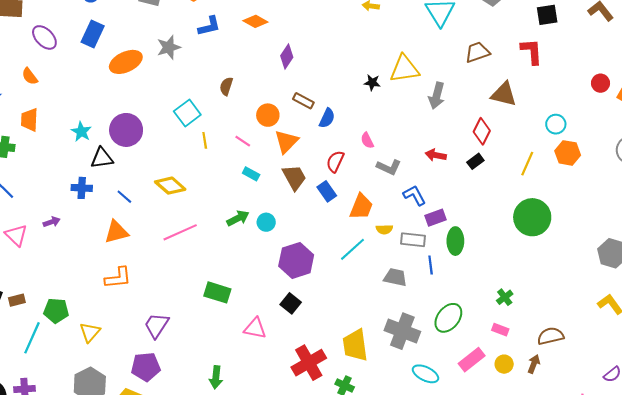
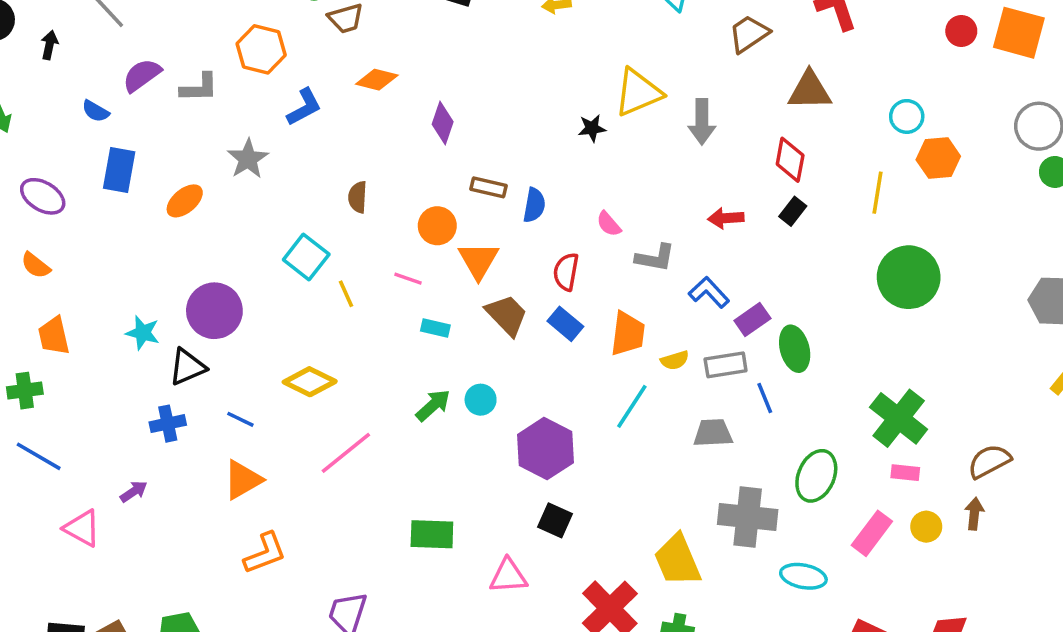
orange ellipse: (126, 62) -> (185, 201), size x0.7
green cross: (505, 297) -> (899, 418), size x2.0

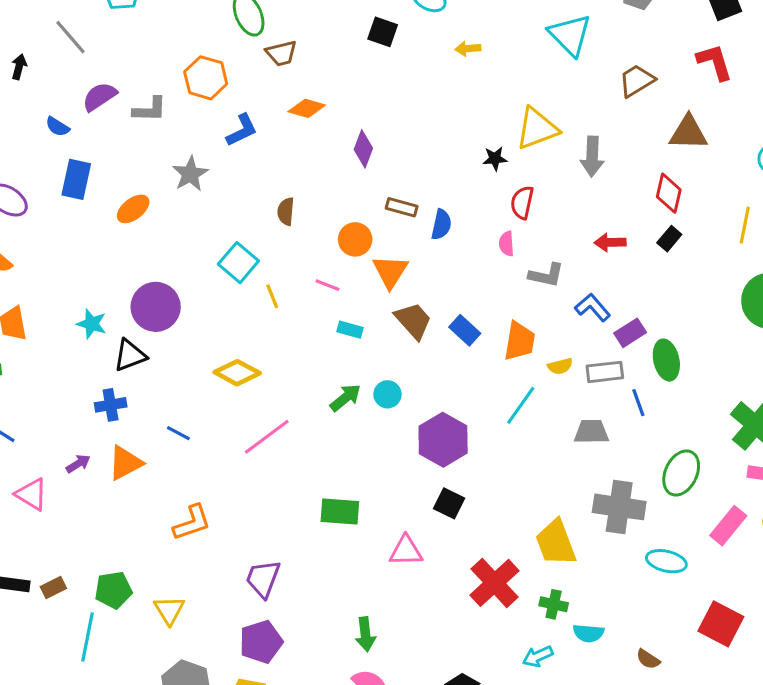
pink semicircle: (609, 224) -> (506, 244), turned 35
red semicircle: (566, 272) -> (522, 203), moved
blue line: (240, 419) -> (178, 433), moved
orange triangle: (243, 480) -> (125, 463), moved

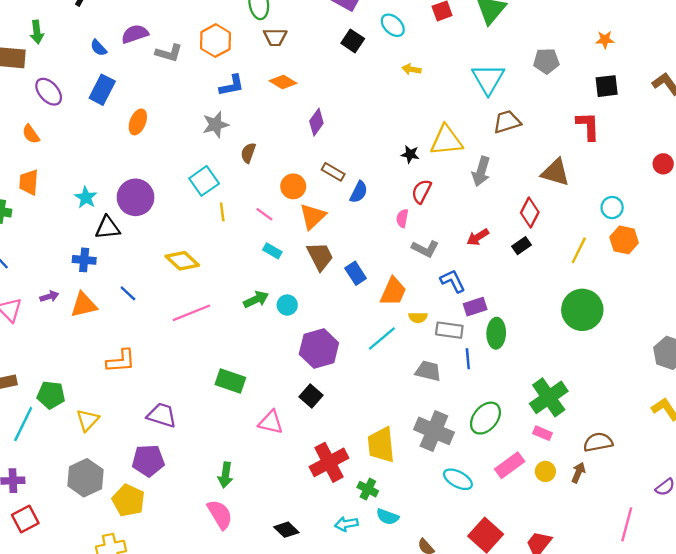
brown trapezoid: (637, 81) -> (507, 122), moved
gray star: (190, 174) -> (216, 125), moved
orange ellipse: (133, 209) -> (138, 122), turned -45
red arrow: (610, 242) -> (478, 237), turned -45
purple trapezoid: (263, 579) -> (162, 415), turned 72

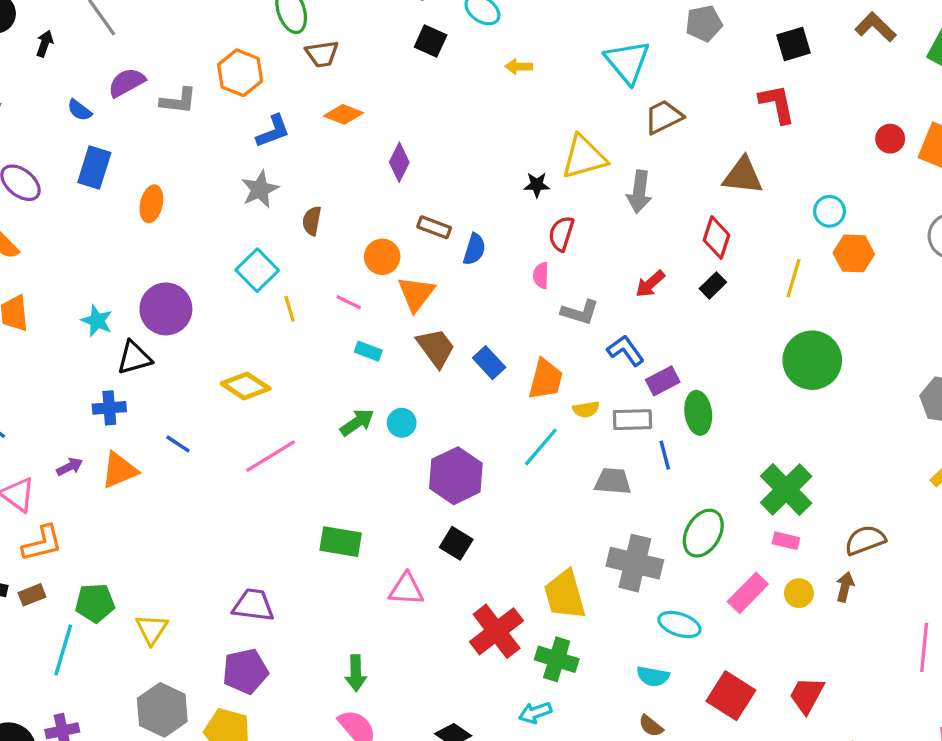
orange L-shape: (121, 361) -> (42, 543), moved
green cross: (368, 489) -> (557, 659), size x1.4
cyan semicircle: (388, 517) -> (653, 676), moved

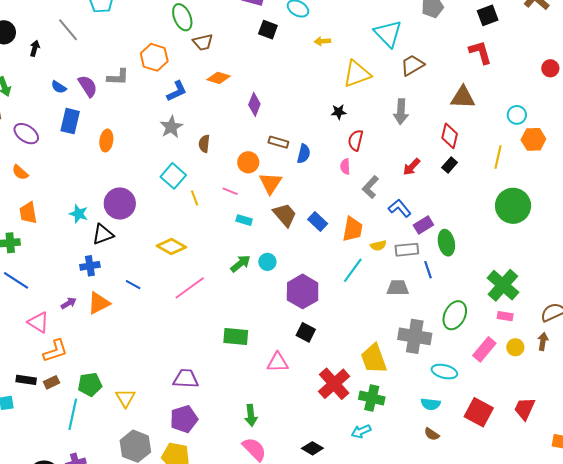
purple semicircle: (127, 82) -> (88, 86), moved, turned 90
yellow triangle: (584, 157) -> (357, 74), moved
gray L-shape: (580, 312) -> (370, 187), turned 120

